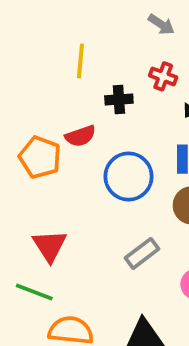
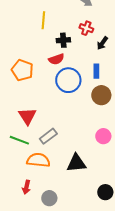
red semicircle: (80, 136) -> (56, 59), moved
gray rectangle: (142, 253) -> (48, 136), moved

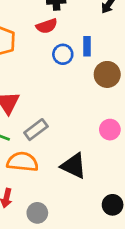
blue rectangle: (96, 71) -> (87, 46), moved
blue circle: (68, 80) -> (63, 54), size x0.6
black triangle: (76, 163) -> (74, 166), turned 30

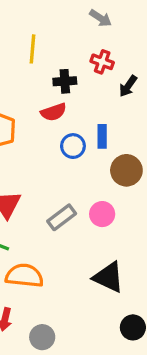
gray rectangle: (36, 130) -> (62, 217), moved
pink circle: (110, 130) -> (102, 214), moved
black triangle: (74, 166) -> (109, 277), moved

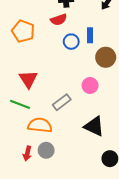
gray rectangle: (62, 217) -> (62, 102), moved
gray circle: (42, 337) -> (46, 150), moved

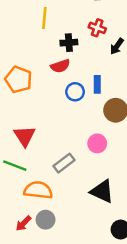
red arrow: (27, 153) -> (23, 223), turned 32

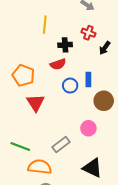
red triangle: (25, 136) -> (36, 103), moved

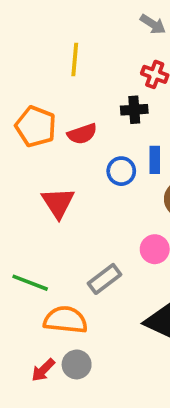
black cross: (65, 45) -> (134, 110), moved
red semicircle: (58, 64) -> (82, 134), moved
orange pentagon: (23, 75) -> (36, 126), moved

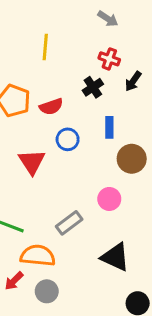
black cross: (134, 110) -> (93, 87), turned -30
blue circle: (121, 171) -> (68, 139), moved
red arrow: (43, 370) -> (14, 281), moved

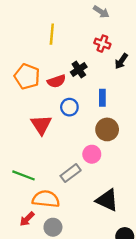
black cross: (93, 87) -> (79, 69), moved
brown circle: (132, 159) -> (107, 129), moved
pink circle: (109, 199) -> (92, 154), moved

